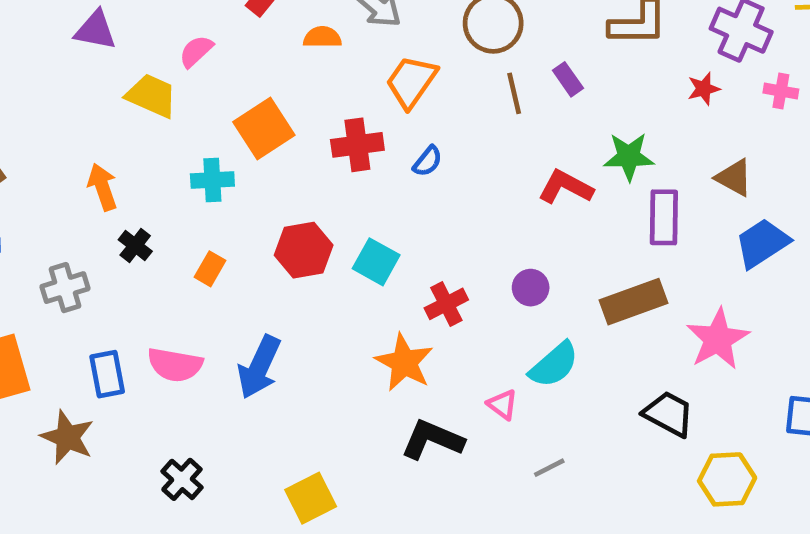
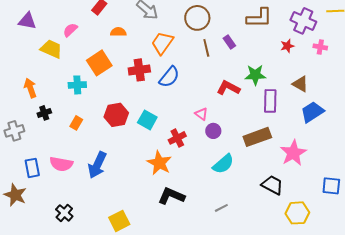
orange semicircle: (322, 37) -> (118, 32), moved
blue semicircle: (428, 161) -> (169, 77), size x1.6
black cross: (135, 245) -> (44, 113), turned 32
pink triangle: (502, 405) -> (201, 114), moved

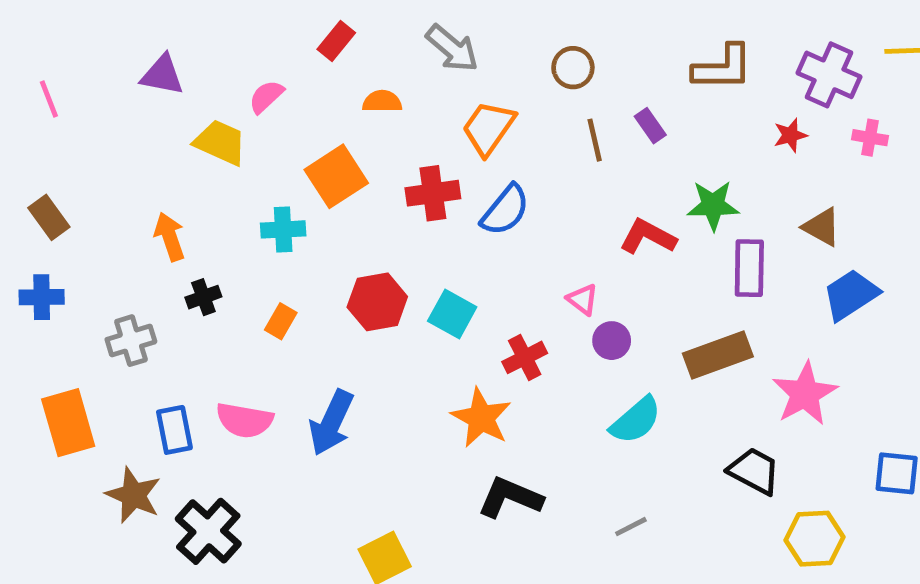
brown circle: (197, 18) -> (573, 68), size x0.7
black cross: (64, 213) -> (208, 531), moved, size x1.5

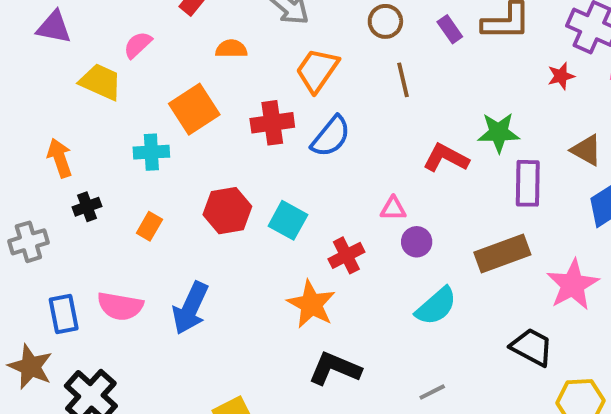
purple rectangle: (650, 126) -> (450, 29), moved
pink triangle: (583, 299) -> (393, 209), turned -36

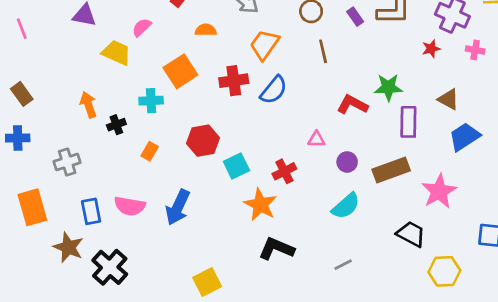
black cross: (87, 207) -> (116, 125), moved
cyan square: (288, 220) -> (236, 166), moved, turned 35
purple circle: (417, 242) -> (347, 162), moved

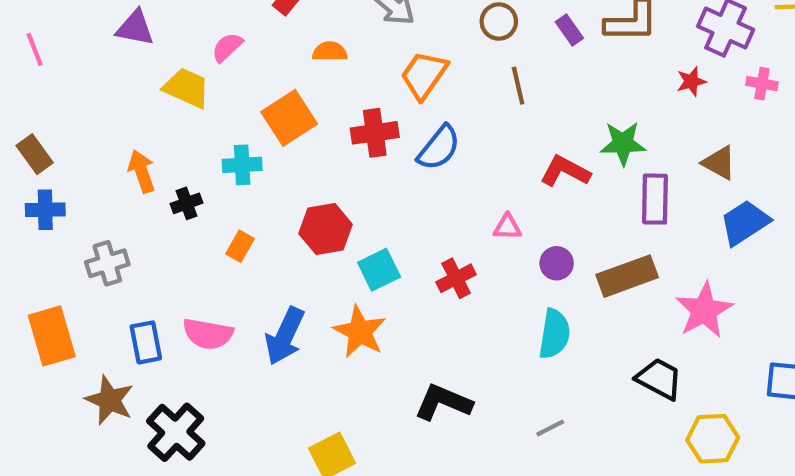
blue cross: (18, 138) -> (45, 210), moved
orange star: (260, 205) -> (360, 332), moved
cyan semicircle: (346, 206) -> (554, 334), turned -40

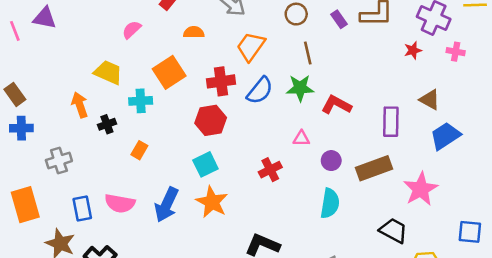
purple triangle: (135, 28) -> (45, 18), moved
yellow trapezoid: (186, 88) -> (108, 72), moved
green star: (623, 143) -> (300, 88), moved
red hexagon: (326, 229) -> (211, 120), moved
cyan square: (379, 270) -> (205, 164), moved

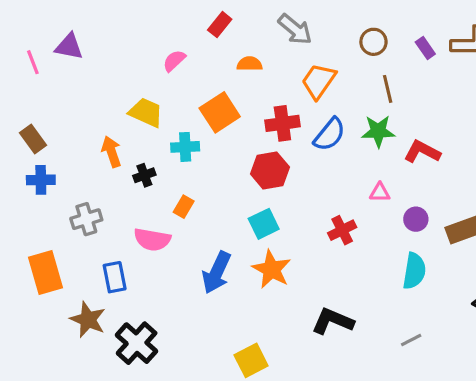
pink semicircle: (120, 203) -> (152, 240), moved

